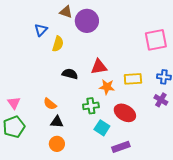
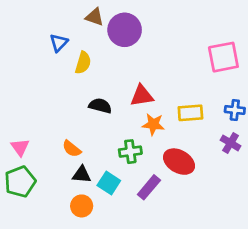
cyan square: (102, 128) -> (109, 183), moved
purple rectangle: (121, 147) -> (149, 187), moved, turned -30

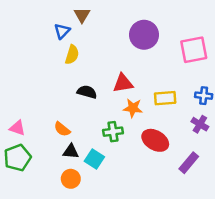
brown triangle: (95, 17) -> (82, 15), turned 42
purple circle: (125, 30) -> (144, 35), moved
blue triangle: (59, 43) -> (62, 31), moved
pink triangle: (20, 147) -> (17, 128), turned -35
purple rectangle: (149, 187) -> (189, 163), moved

